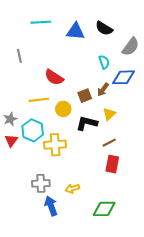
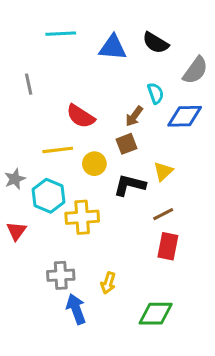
brown arrow: (103, 90) -> (134, 116), moved
red triangle: (11, 141) -> (16, 231), moved
yellow arrow: (72, 189) -> (108, 283), turned -56

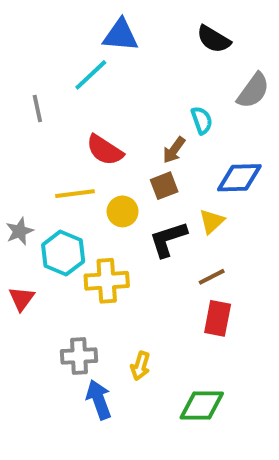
cyan line: (61, 34) -> (91, 75), moved, turned -40
black semicircle: (156, 43) -> (214, 39), moved
blue triangle: (113, 47) -> (121, 35), moved
blue diamond: (185, 116) -> (239, 178), moved
black L-shape: (130, 185) -> (168, 239), turned -32

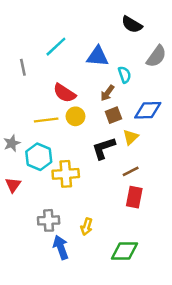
blue triangle: (121, 35) -> (98, 56), moved
brown square: (164, 186) -> (113, 115), moved
yellow circle: (123, 211) -> (76, 116), moved

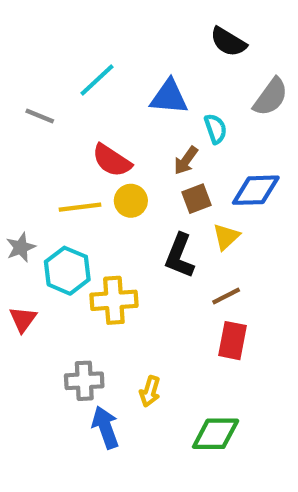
gray line: (23, 67) -> (40, 116), turned -56
black L-shape: (104, 148) -> (180, 256), turned -50

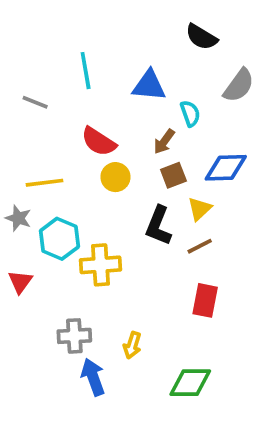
cyan line: (97, 80) -> (86, 71), turned -57
yellow line: (80, 207) -> (44, 183), moved
gray star: (21, 247) -> (18, 218), turned -30
brown line: (226, 296) -> (200, 246), moved

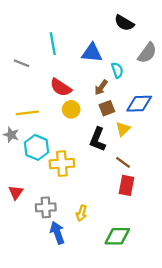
brown line: (200, 246) -> (123, 162), moved, turned 63
red triangle: (20, 282) -> (16, 192), moved

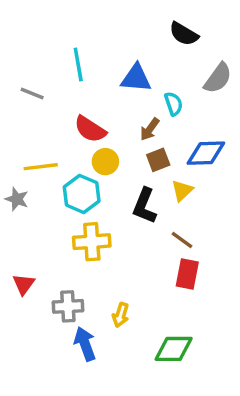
cyan hexagon: (37, 147) -> (82, 194), moved

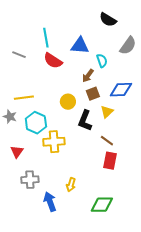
red semicircle: (90, 129) -> (53, 61), moved
yellow circle: (105, 162) -> (68, 102), moved
cyan hexagon: (82, 194) -> (36, 123), moved
red triangle: (24, 284) -> (17, 152), moved
gray cross: (68, 306) -> (30, 180), moved

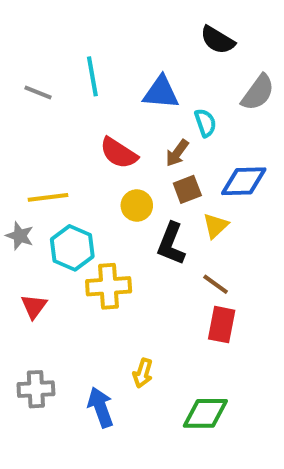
gray line: (19, 55) -> (38, 92), moved
red semicircle: (53, 61) -> (119, 153), moved
gray cross: (30, 180) -> (36, 389), moved

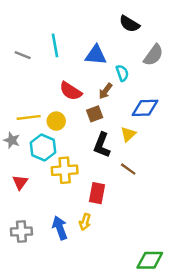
brown square: (187, 189) -> (95, 114), moved
yellow circle: (137, 206) -> (56, 121), moved
red rectangle: (222, 325) -> (97, 193), moved
blue arrow: (100, 407) -> (60, 228), moved
green diamond: (205, 413) -> (150, 260), moved

